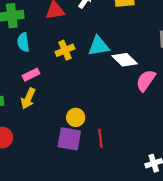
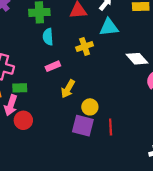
cyan triangle: (99, 46) -> (109, 27), moved
yellow arrow: (28, 99) -> (68, 89), moved

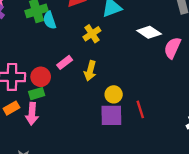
cyan semicircle: (48, 37) -> (50, 20), moved
yellow arrow: (68, 89) -> (90, 71), moved
red circle: (23, 120) -> (41, 77), moved

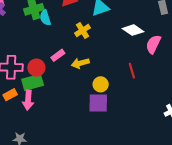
yellow arrow: (90, 71) -> (80, 63), turned 60
green rectangle: (37, 94) -> (33, 82), size x1.5
red line: (140, 109) -> (132, 71), moved

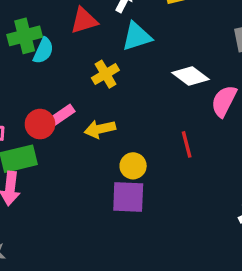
cyan semicircle: (45, 18) -> (43, 51), turned -140
red circle: (36, 68) -> (40, 124), moved

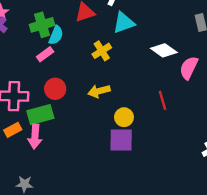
pink rectangle: (63, 115) -> (45, 54), moved

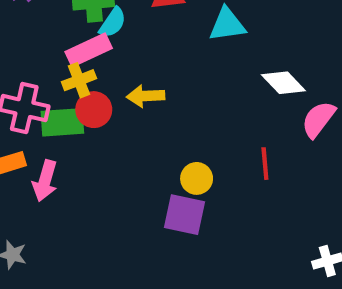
yellow cross: (102, 51) -> (79, 80), moved
pink rectangle: (45, 54) -> (89, 50), size x1.5
yellow arrow: (99, 91) -> (146, 96), moved
green rectangle: (40, 115) -> (62, 122), moved

